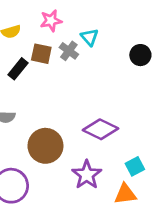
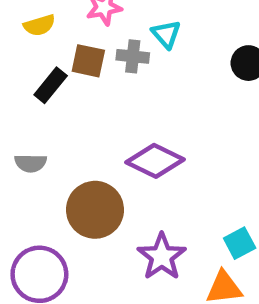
gray cross: (69, 51) -> (133, 56), turned -30
purple diamond: (100, 129) -> (155, 161), moved

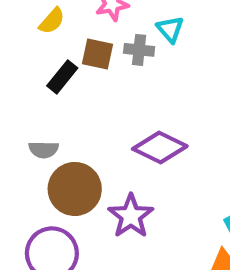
yellow semicircle: (39, 25) -> (52, 21), turned -32
brown circle: (95, 210) -> (75, 189), moved
purple star: (162, 256) -> (131, 216), moved

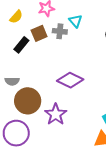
brown square: (98, 54) -> (39, 33), turned -35

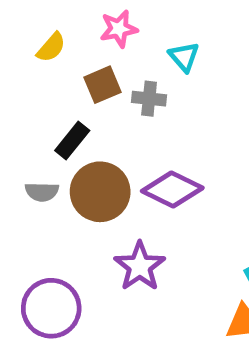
gray cross: (60, 31) -> (149, 99), moved
black rectangle: (21, 45) -> (72, 141), moved
brown circle: (28, 101) -> (100, 192), moved

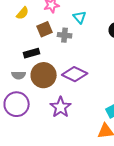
black rectangle: (72, 141) -> (32, 53), turned 35
purple circle: (51, 308) -> (17, 104), moved

